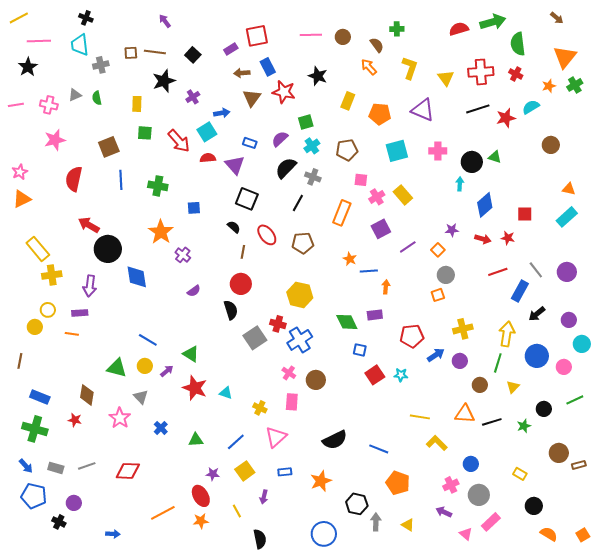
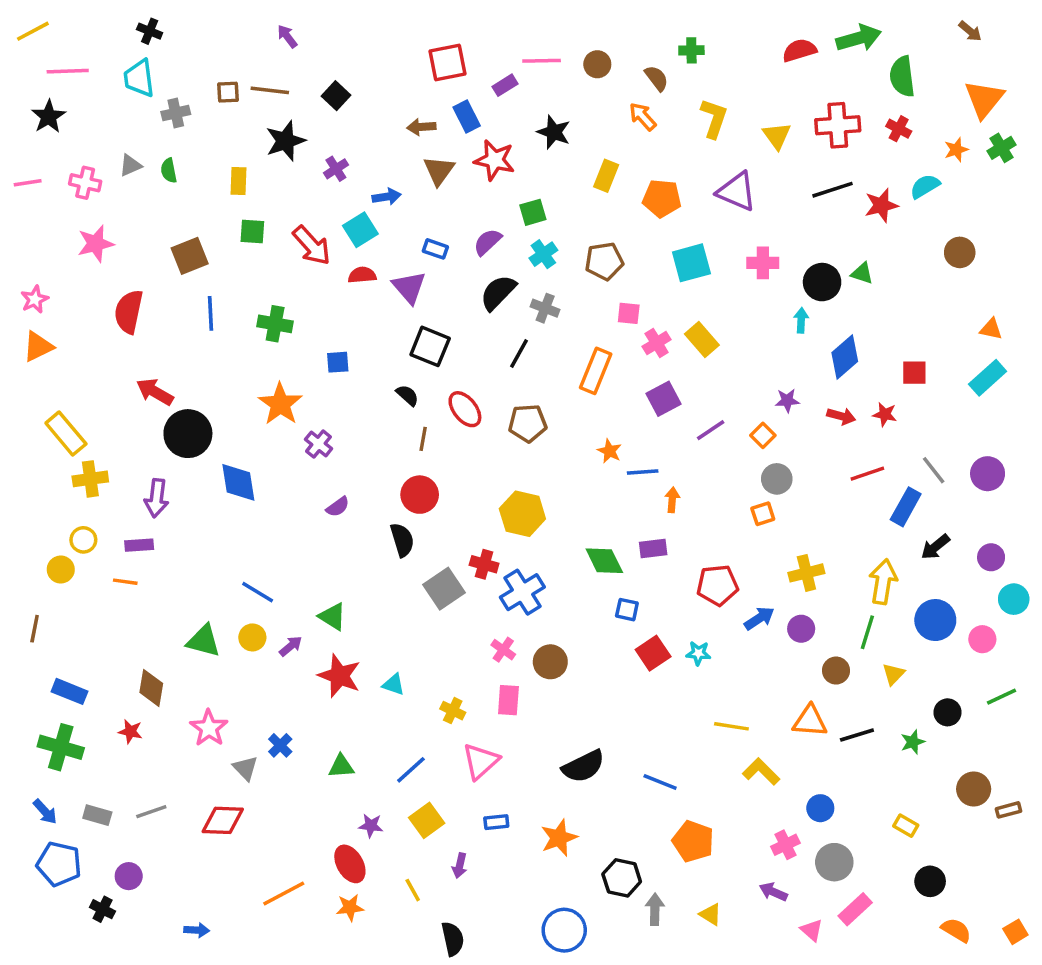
purple rectangle: (231, 49) -> (505, 85), moved
gray triangle: (141, 397) -> (245, 768), moved

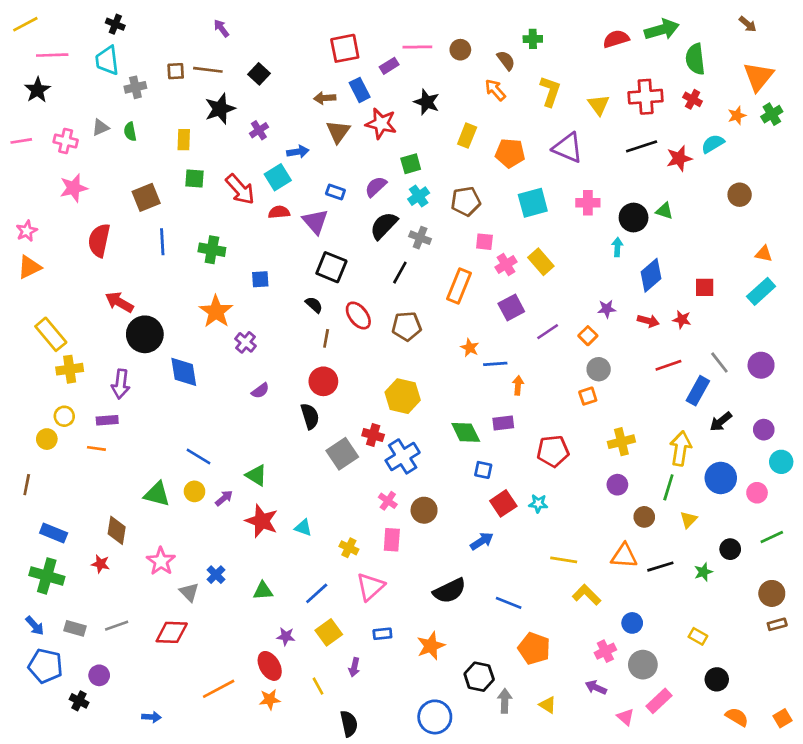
blue arrow: (759, 618) -> (482, 541), moved
brown circle: (974, 789) -> (772, 593), moved

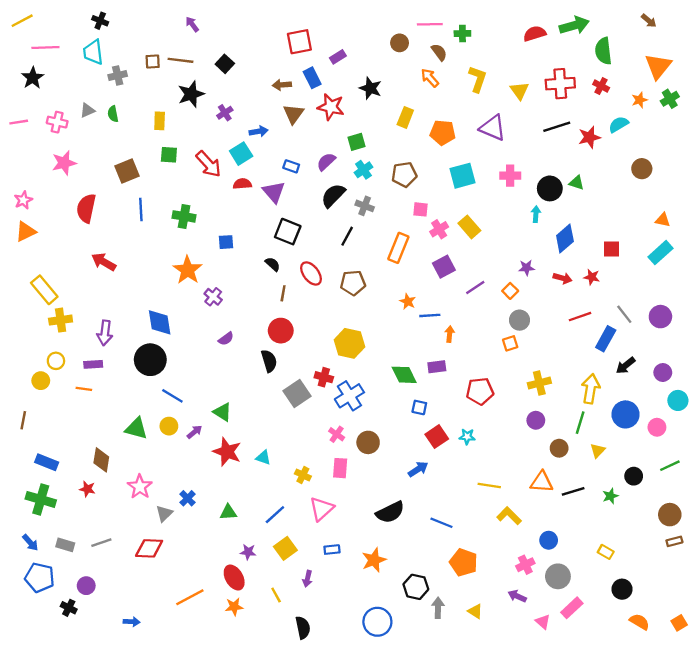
pink line: (417, 47) -> (430, 24), moved
black circle: (145, 334) -> (150, 360), moved
gray triangle: (189, 592) -> (164, 513), turned 30

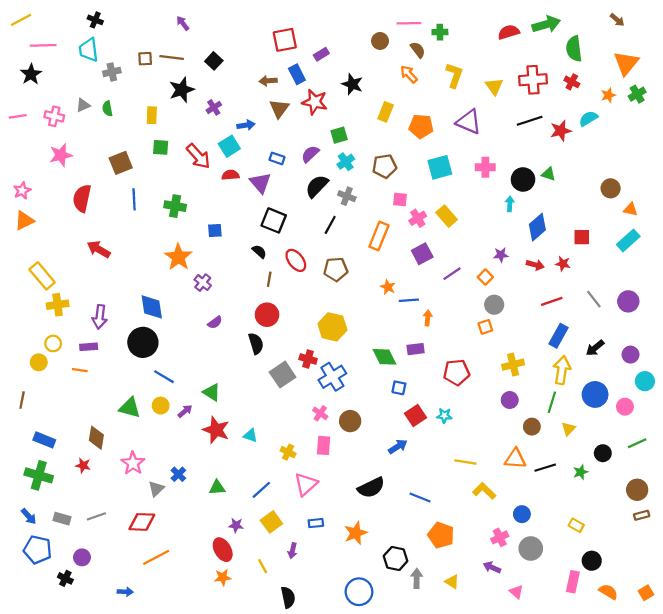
brown circle: (642, 169) -> (611, 188), moved
blue rectangle: (606, 339) -> (558, 336), moved
orange line: (190, 597) -> (156, 557), moved
pink rectangle: (572, 608) -> (573, 582), moved, turned -35

